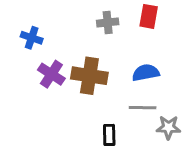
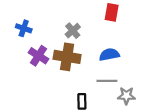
gray cross: (108, 22) -> (73, 31), moved, turned -35

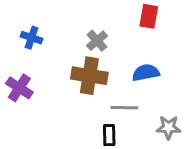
purple cross: (38, 56) -> (19, 88), moved
gray line: (107, 81) -> (124, 108), moved

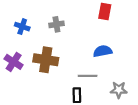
gray cross: (97, 41) -> (56, 24), moved, turned 32
brown cross: (89, 76) -> (46, 60), moved

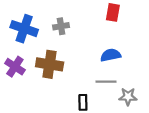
blue cross: (22, 27) -> (24, 29), size x1.6
gray line: (88, 76) -> (106, 82), moved

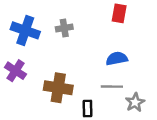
brown cross: (50, 64) -> (58, 88), moved
gray star: (128, 97) -> (135, 102), turned -30

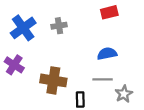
red rectangle: (119, 13) -> (109, 12), turned 66
blue cross: (25, 30) -> (23, 28), turned 35

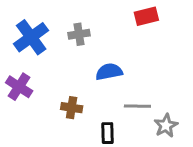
blue semicircle: (107, 54) -> (109, 72), moved
brown cross: (53, 80) -> (72, 108), size x0.6

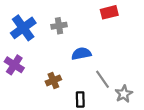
gray line: (137, 106) -> (103, 79), turned 54
brown cross: (72, 108) -> (53, 80), turned -32

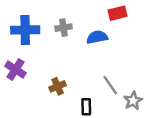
blue cross: (23, 28) -> (25, 30), turned 35
blue semicircle: (81, 54) -> (97, 37), moved

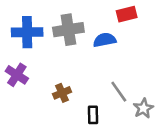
gray cross: (64, 28) -> (68, 30), size x1.6

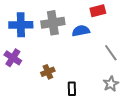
gray line: (119, 92) -> (111, 53), moved

